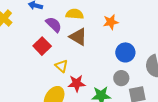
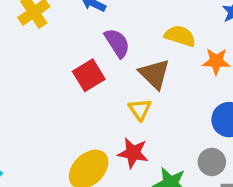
yellow semicircle: (75, 14) -> (180, 36), moved
yellow triangle: (61, 66) -> (140, 109), moved

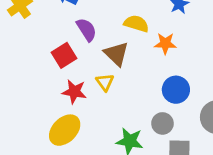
red star: (133, 153) -> (74, 92), moved

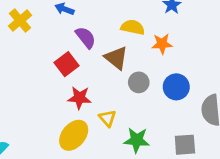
yellow triangle: (105, 82) -> (107, 118), moved
gray circle: (163, 123) -> (139, 82), moved

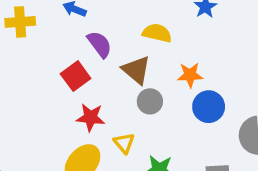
yellow cross: (20, 21) -> (20, 22), turned 35
orange star: (162, 44) -> (190, 75), moved
gray circle: (139, 82) -> (150, 101), moved

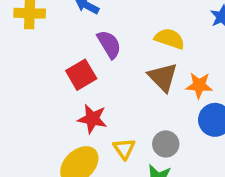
brown triangle: (136, 70) -> (163, 77), moved
gray circle: (150, 101) -> (166, 144), moved

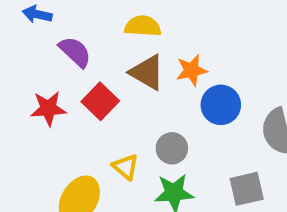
red square: (81, 75) -> (100, 101), moved
red star: (92, 119) -> (48, 108), moved

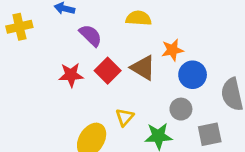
brown triangle: (147, 72) -> (143, 68), moved
gray circle: (172, 148) -> (181, 109), moved
yellow triangle: (126, 167) -> (125, 117), turned 30

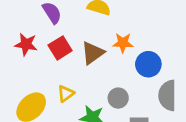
brown triangle: (143, 68) -> (93, 53), turned 40
blue circle: (193, 75) -> (148, 64), moved

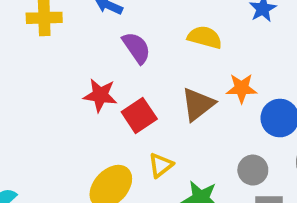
red square: (60, 48) -> (139, 115), moved
gray circle: (118, 98) -> (253, 170), moved

